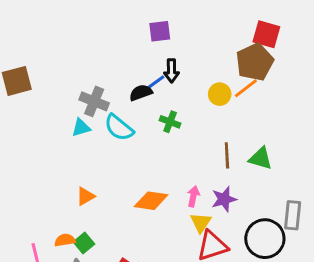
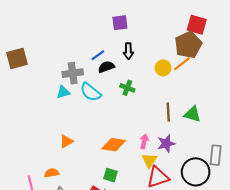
blue line: (155, 82) -> (98, 55), moved
gray cross: (94, 101) -> (73, 73), turned -30
green square: (84, 243) -> (110, 175), moved, turned -32

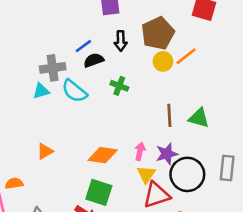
brown pentagon: (188, 45) -> (158, 33), moved
black circle: (196, 172) -> (187, 174), moved
orange semicircle: (52, 173) -> (14, 183), moved
green square: (110, 175) -> (99, 192), size x1.5

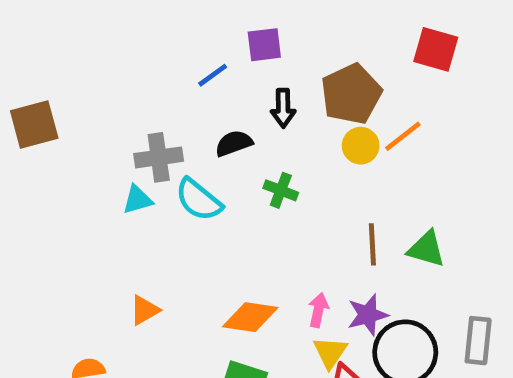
blue line: (83, 46) -> (213, 75), moved

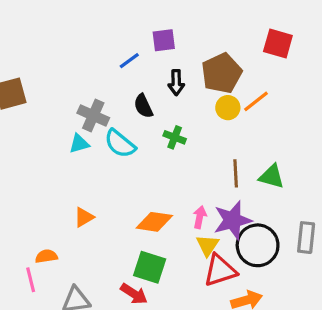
black semicircle: (234, 143) -> (143, 106), turned -95
gray cross: (159, 157) -> (93, 115), turned 32
purple star: (368, 315) -> (233, 220), size x1.4

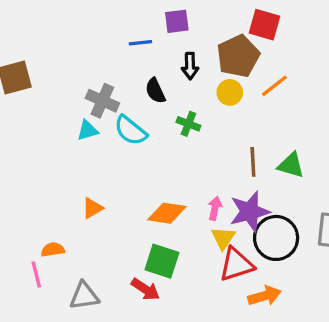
red square: (278, 43) -> (264, 25), moved
blue line: (129, 61) -> (140, 43), turned 30
yellow circle: (228, 108) -> (230, 92), moved

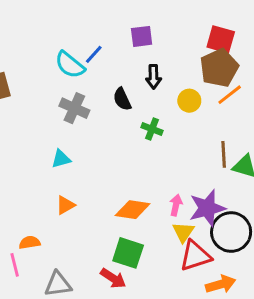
blue line: (140, 43) -> (94, 54), moved, turned -42
brown pentagon: (238, 56) -> (219, 68), moved
cyan triangle: (88, 130) -> (61, 159), moved
cyan semicircle: (131, 130) -> (70, 65), moved
brown line: (253, 162) -> (224, 154), moved

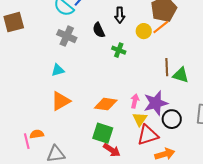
orange line: (230, 95) -> (161, 27), moved
orange triangle: (65, 205) -> (61, 101), size x1.5
black circle: (231, 232) -> (172, 119), size x0.7
orange semicircle: (30, 242) -> (37, 134), moved
red arrow: (113, 278) -> (112, 150), moved

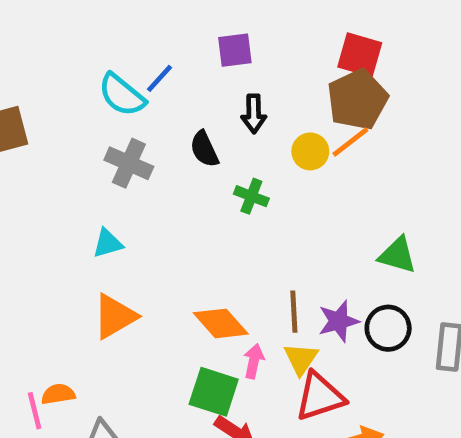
brown line: (167, 67) -> (294, 312), moved
pink arrow: (135, 101) -> (254, 361), moved
purple star: (156, 103) -> (339, 321), size x0.7
orange diamond: (106, 104) -> (221, 323), turned 40
black circle: (172, 119) -> (388, 328), moved

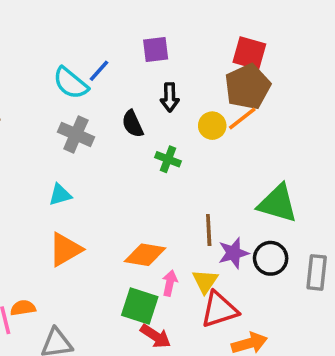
green triangle: (397, 255) -> (278, 203), size x1.4
brown line: (294, 312) -> (209, 230), moved
orange diamond: (221, 323) -> (145, 255), turned -39

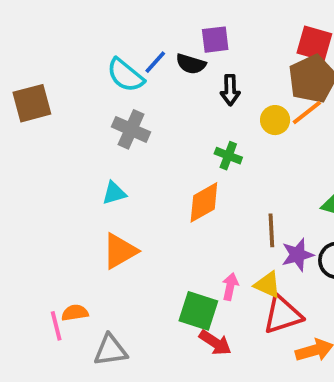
black semicircle: (133, 124) -> (191, 64), moved, turned -48
orange diamond: (145, 255) -> (204, 202), moved, turned -39
yellow triangle: (205, 281) -> (268, 285), turned -40

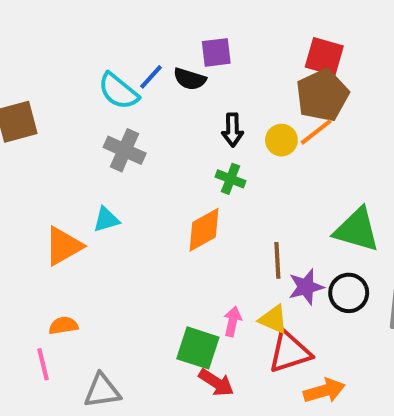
black arrow: (230, 90) -> (233, 130), moved
orange triangle: (120, 251) -> (63, 246), moved
orange semicircle: (75, 313) -> (63, 326), moved

